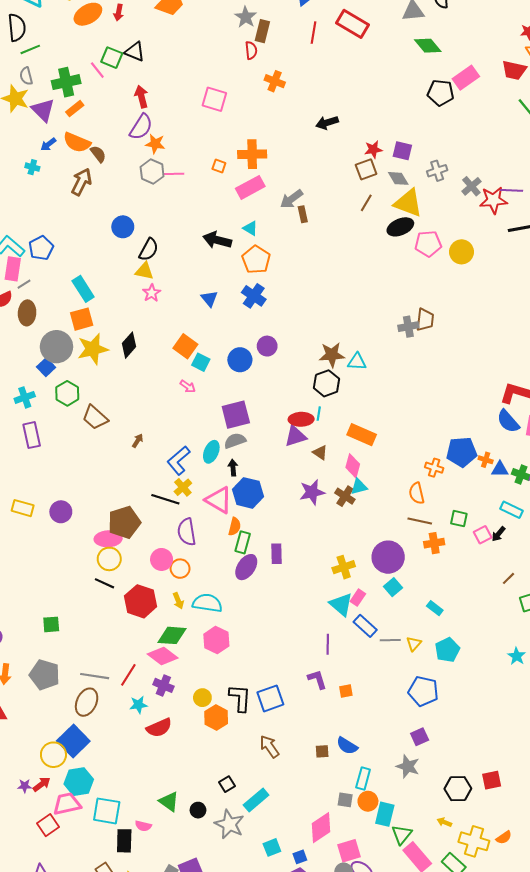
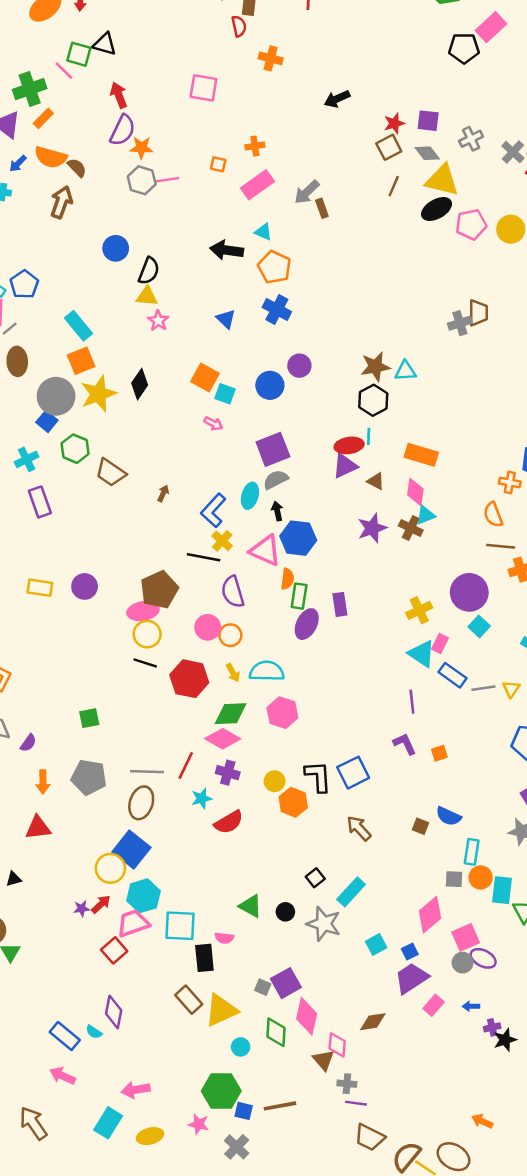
orange cross: (252, 154) -> (255, 146), size x0.6
brown square: (322, 751) -> (420, 826), turned 32

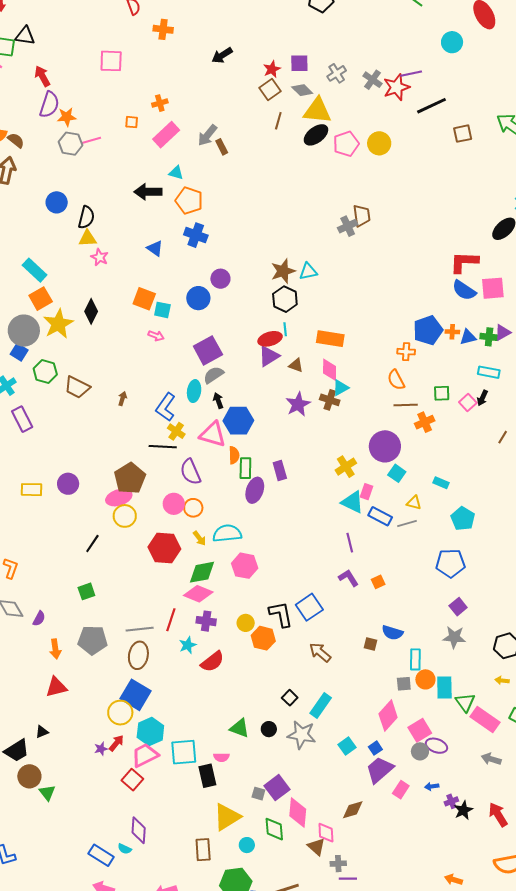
black line: (145, 663) -> (92, 544), moved, turned -66
yellow triangle: (511, 689) -> (414, 503), moved, turned -42
brown rectangle: (189, 1000) -> (203, 850), moved, turned 45

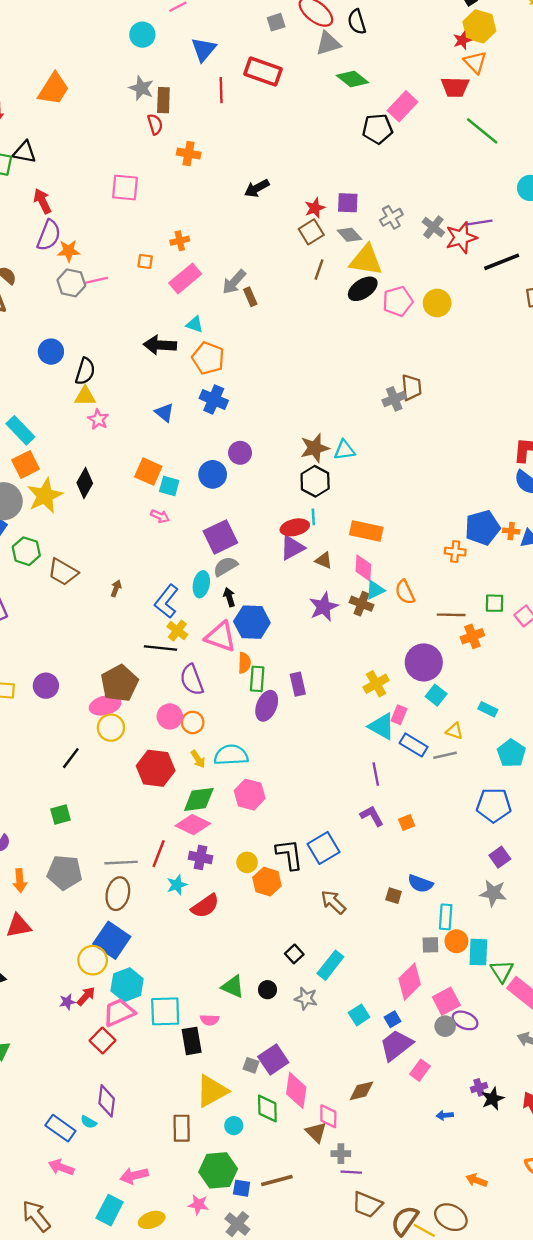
orange semicircle: (396, 380) -> (405, 592), moved
gray star: (302, 735) -> (306, 999), size x0.7
blue arrow: (432, 786) -> (445, 1115), moved

